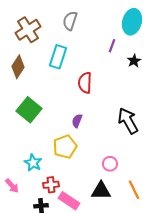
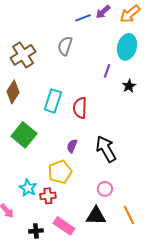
cyan rectangle: (58, 57) -> (53, 101), moved
black arrow: (128, 121) -> (106, 149), moved
red cross: (51, 185) -> (48, 196), moved

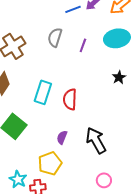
cyan ellipse: (127, 47) -> (117, 38), turned 65
purple line: (107, 71) -> (83, 45), moved
pink circle: (105, 189) -> (104, 180), moved

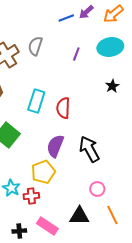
gray semicircle: (55, 37) -> (35, 46), moved
purple semicircle: (62, 137) -> (55, 146), size x1.6

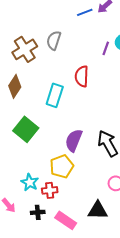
purple line: (76, 54) -> (106, 48), moved
red semicircle: (63, 108) -> (82, 76), moved
black cross: (19, 231) -> (38, 212), moved

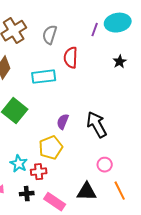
gray semicircle: (54, 40) -> (50, 35), moved
cyan rectangle: (55, 95) -> (44, 77), turned 65
purple semicircle: (74, 140) -> (63, 122), size x0.7

